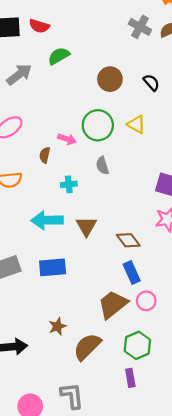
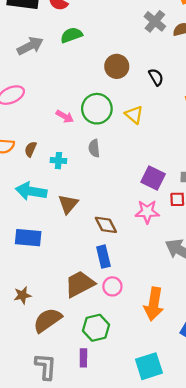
brown semicircle: (45, 155) -> (31, 149), moved
gray L-shape: (72, 396) -> (46, 367), moved

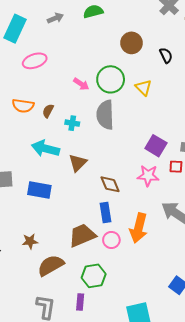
gray arrow: (30, 46) -> (55, 18), size x0.7
gray semicircle: (94, 148) -> (105, 115), size x1.8
orange arrow: (154, 304) -> (139, 228), moved

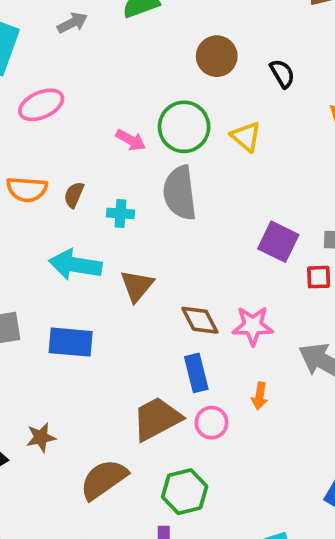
pink star: (148, 176) -> (253, 326), moved
orange arrow: (139, 228) -> (260, 396), size x0.5
brown star: (30, 241) -> (41, 437), moved

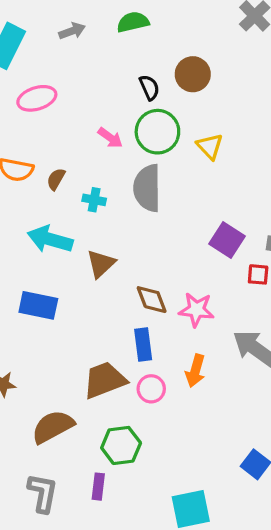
black semicircle: (282, 74) -> (149, 87), moved
orange arrow: (260, 396) -> (195, 371), size x1.4

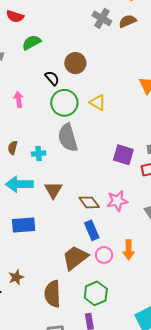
pink arrow: (110, 138) -> (19, 100), moved, turned -119
orange arrow: (195, 371) -> (129, 250), moved
brown semicircle: (53, 427) -> (53, 294), turned -48

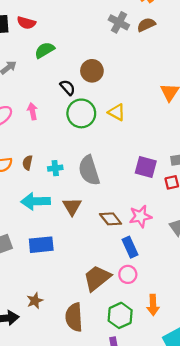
gray semicircle: (68, 138) -> (89, 170), moved
blue rectangle: (92, 230) -> (130, 247), moved
orange arrow: (129, 250) -> (153, 305), moved

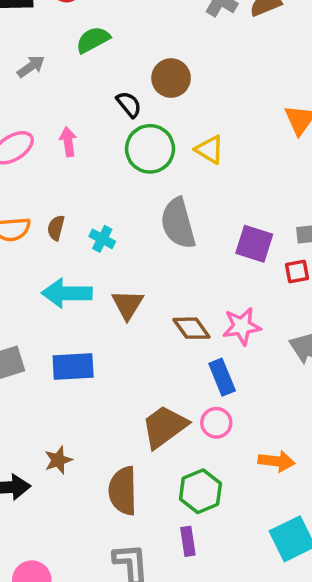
cyan cross: (55, 168) -> (102, 239), turned 32
gray semicircle: (89, 170) -> (178, 223), moved
orange arrow: (153, 305) -> (276, 461), moved, turned -84

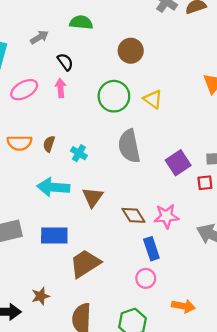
green semicircle: (93, 40) -> (81, 22), turned 30
black semicircle: (129, 104) -> (65, 62), moved
purple square: (254, 244) -> (178, 163), turned 35
brown trapezoid: (164, 427) -> (85, 263), moved

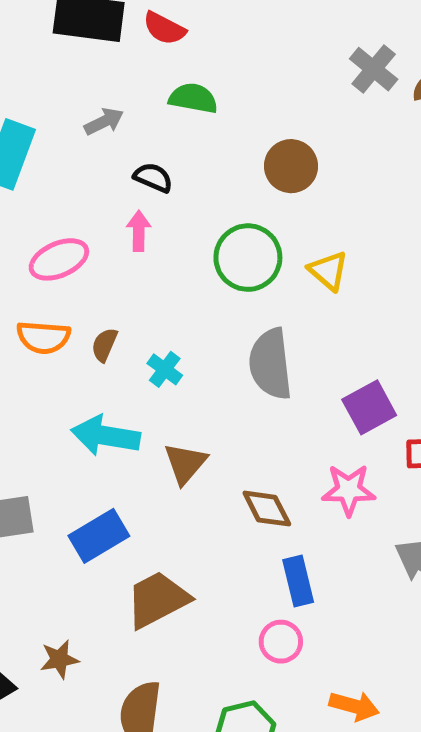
black semicircle: (65, 62) -> (153, 178), turned -36
pink ellipse: (24, 90) -> (59, 259), moved
pink star: (166, 216) -> (349, 490), moved
blue rectangle: (54, 235) -> (99, 536), turned -36

